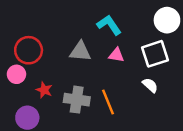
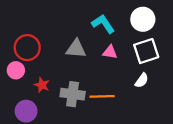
white circle: (167, 20) -> (143, 19), moved
white semicircle: (150, 85) -> (142, 80), turned 84
orange line: (108, 102) -> (102, 96), turned -70

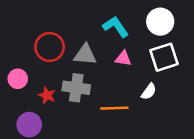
red circle: (27, 48) -> (50, 47), moved
white semicircle: (142, 80) -> (149, 92), moved
gray cross: (73, 94) -> (76, 88), moved

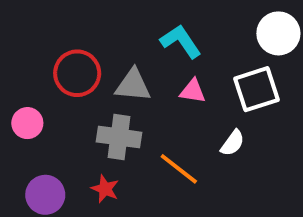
white circle: (160, 22) -> (278, 33), moved
red star: (47, 95) -> (105, 189), moved
orange line: (114, 108) -> (179, 169), turned 40

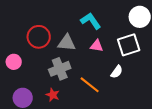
gray cross: (119, 137) -> (60, 69), turned -30

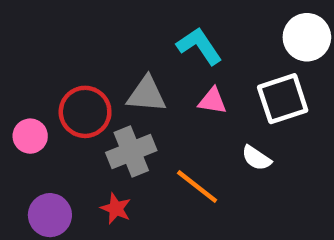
red circle: (39, 37) -> (85, 112), moved
white semicircle: (117, 72) -> (256, 158), turned 88

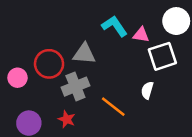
pink triangle: (212, 101) -> (141, 35), moved
white semicircle: (256, 158) -> (147, 90), turned 72

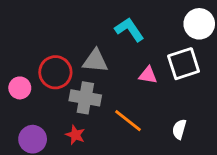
pink triangle: (141, 35) -> (148, 75), moved
gray cross: (75, 87) -> (85, 98), turned 32
white semicircle: (147, 90) -> (179, 129), moved

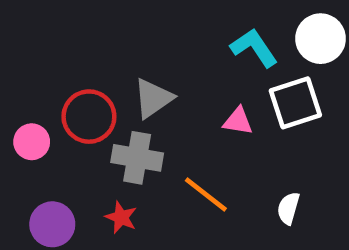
cyan L-shape: (129, 30) -> (254, 48), moved
gray triangle: (95, 61) -> (153, 98), turned -40

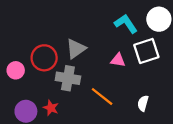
red star: (121, 217) -> (51, 108), moved

